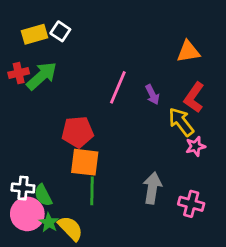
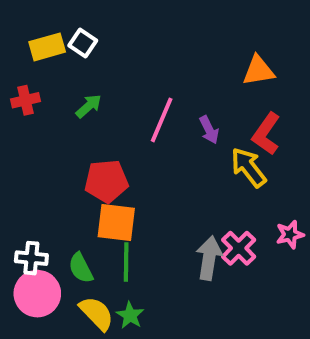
green arrow: (42, 76) -> (89, 106), moved, size x0.6
pink star: (195, 146) -> (290, 234), moved
green semicircle: (43, 195) -> (81, 268), moved
pink cross: (191, 204) -> (239, 248), moved, turned 30
green star: (49, 223) -> (130, 315), moved

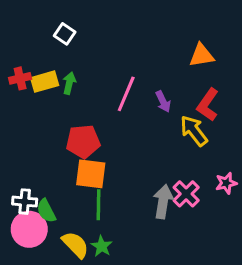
yellow rectangle: (47, 47) -> (45, 82), moved
green arrow: (89, 106) -> (69, 83), turned -35
green semicircle: (81, 268) -> (46, 211), moved

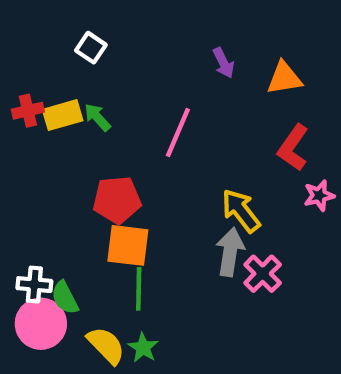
green arrow: (69, 83) -> (97, 117), turned -55
purple arrow: (163, 102) -> (223, 63), moved
yellow arrow: (194, 131) -> (241, 211), moved
pink star: (226, 183) -> (319, 195), moved
gray arrow: (163, 202) -> (230, 252), moved

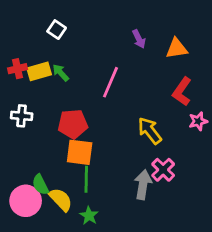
gray arrow: (230, 252) -> (143, 185), moved
white cross: (34, 285) -> (22, 116), moved
yellow semicircle: (106, 345) -> (61, 199), moved

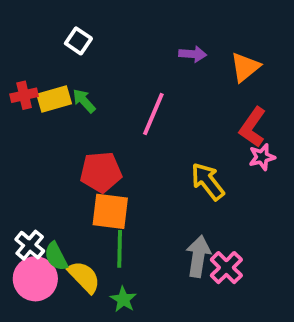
purple arrow: (139, 39) -> (193, 54), turned -60
orange triangle: (177, 48) -> (245, 67), turned -30
white cross: (22, 116) -> (30, 245), moved, turned 35
pink star: (198, 121) -> (262, 157), moved
pink cross: (163, 170) -> (226, 268), moved

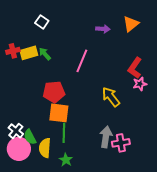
orange triangle: (245, 67) -> (131, 24), moved
pink cross: (226, 268) -> (121, 143), turned 36
yellow semicircle: (84, 277) -> (45, 148), turned -132

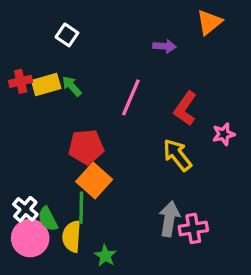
orange triangle: (131, 24) -> (209, 22), moved
red L-shape: (135, 68) -> (185, 109), moved
orange square: (59, 113) -> (94, 180), turned 35
green line: (64, 133) -> (81, 208), moved

